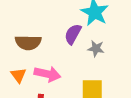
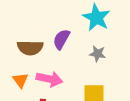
purple semicircle: (73, 34) -> (61, 39), moved

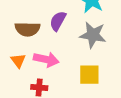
gray star: (98, 54) -> (93, 35), size x1.6

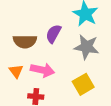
yellow square: (89, 75) -> (83, 84), turned -30

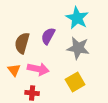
brown semicircle: (25, 41) -> (22, 43), turned 105

